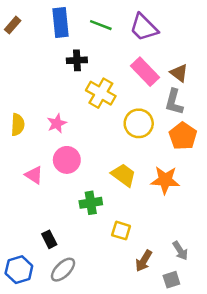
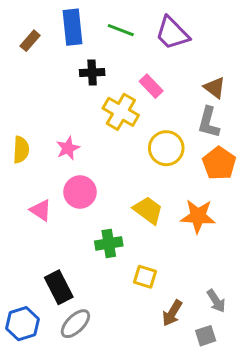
brown rectangle: (13, 25) -> (30, 41), moved
pink rectangle: (145, 72) -> (151, 86), moved, size x0.7
black rectangle: (49, 239) -> (59, 287), size x1.5

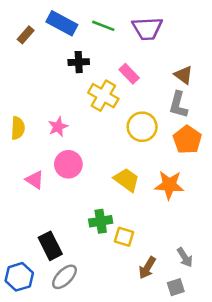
blue rectangle: (72, 27) -> (62, 23), turned -56
purple trapezoid: (172, 33) -> (147, 28), turned -48
green cross: (109, 243) -> (101, 221), moved

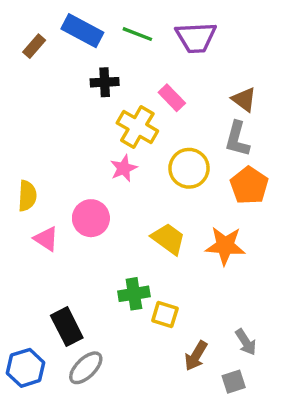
pink star: (58, 127) -> (124, 168), moved
yellow semicircle: (18, 128) -> (27, 196), moved

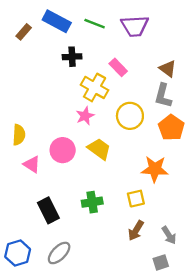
yellow trapezoid: (168, 239) -> (99, 149), moved
yellow square: (165, 315) -> (136, 199), moved, turned -30
black rectangle: (67, 327) -> (48, 210), moved
brown arrow: (196, 356) -> (136, 231), moved

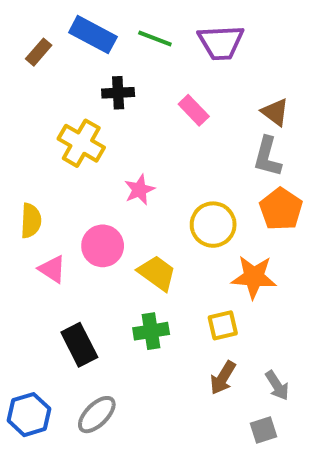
yellow cross: (95, 87) -> (81, 143), moved
yellow circle: (130, 116) -> (213, 225), moved
yellow trapezoid: (99, 149) -> (157, 273), moved

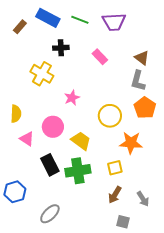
green cross: (151, 331) -> (78, 171), size x1.4
black rectangle: (79, 345) -> (50, 165), moved
blue hexagon: (29, 415) -> (15, 192), moved
gray square: (263, 430) -> (123, 222), moved, turned 32

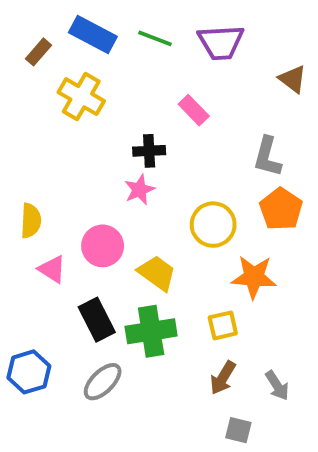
black cross: (61, 48) -> (149, 151), moved
brown triangle: (142, 58) -> (293, 79), moved
yellow cross: (42, 74) -> (81, 97), moved
gray ellipse: (50, 214) -> (103, 382), moved

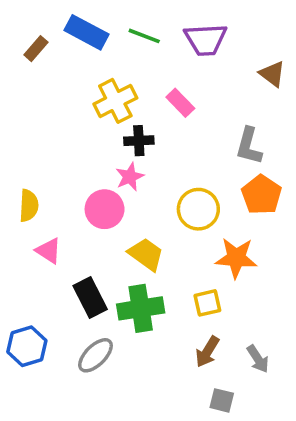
yellow cross: (81, 97) -> (115, 101), moved, turned 33
pink circle: (103, 246) -> (105, 209), moved

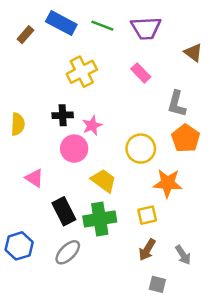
pink rectangle: (180, 103) -> (141, 73), moved
black cross: (139, 141) -> (63, 115), moved
yellow semicircle: (29, 206) -> (18, 124), moved

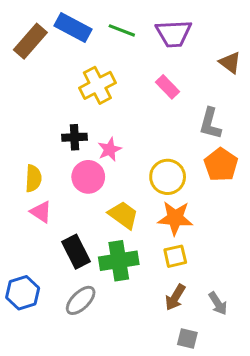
brown rectangle: (25, 35) -> (30, 41), size x1.6
yellow semicircle: (18, 124) -> (33, 178), moved
orange star: (168, 183) -> (175, 218), moved

